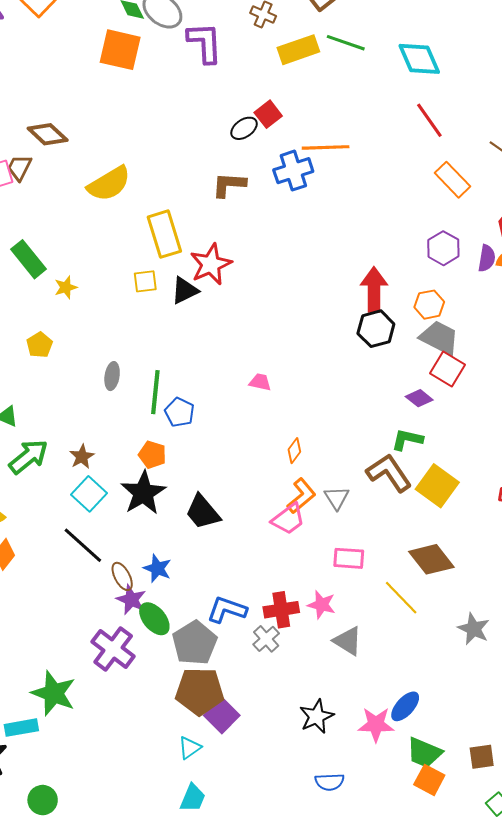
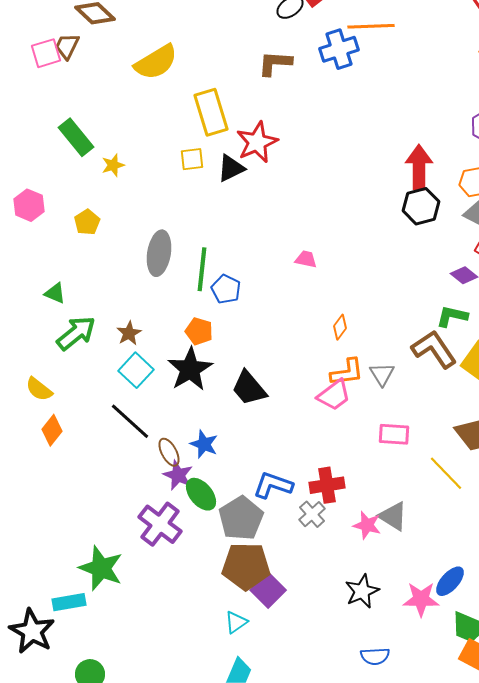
gray ellipse: (112, 376) -> (159, 253), size x1.6
orange L-shape: (301, 496) -> (347, 372), turned 33
pink star: (322, 605) -> (367, 525), moved

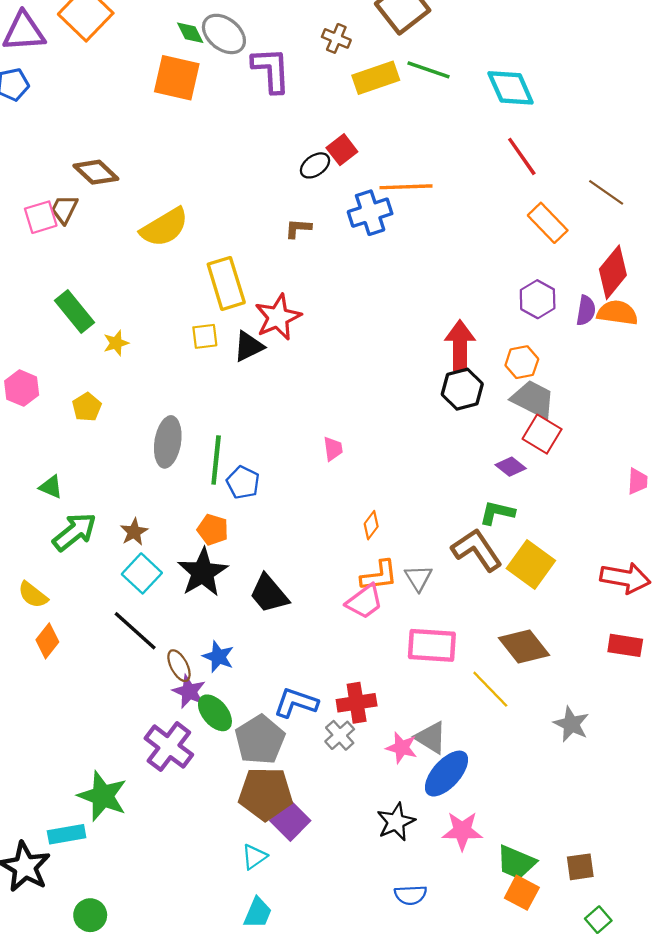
brown L-shape: (275, 63) -> (298, 228), size x0.7
pink trapezoid: (306, 259) -> (333, 449), turned 70
pink rectangle: (394, 434) -> (432, 645), size x1.4
blue ellipse: (450, 581) -> (446, 774), moved, size x1.4

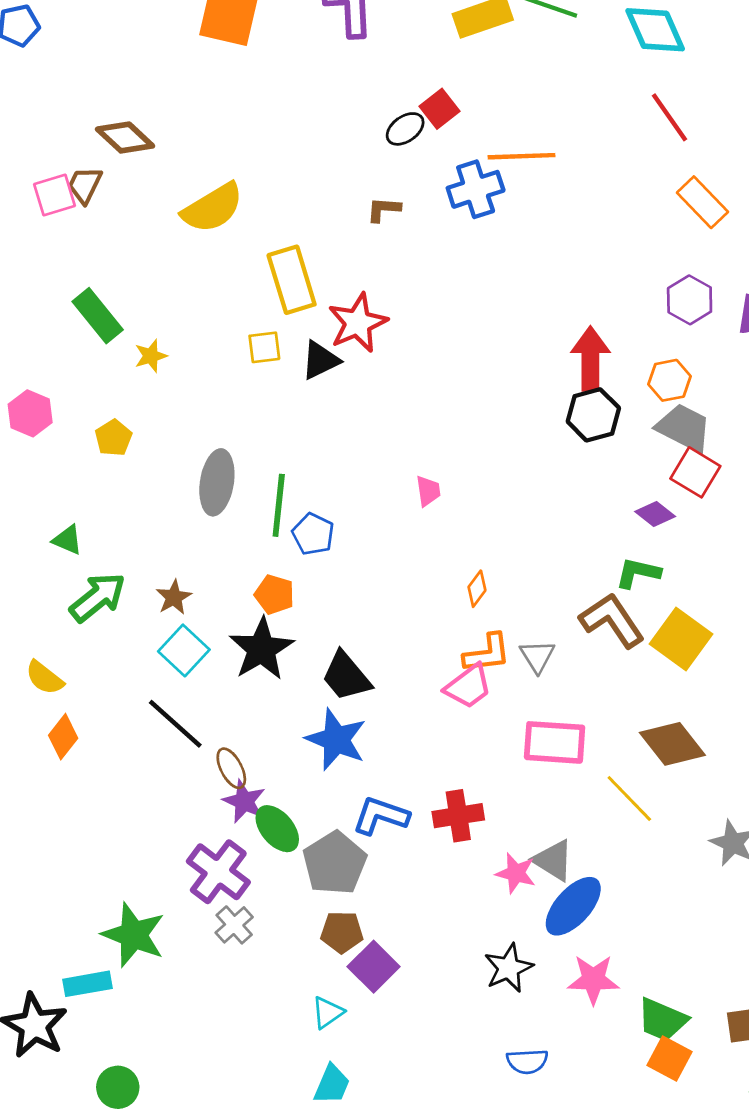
blue star: (218, 657) -> (336, 740), moved, size x1.5
gray cross: (340, 735) -> (234, 925), moved
brown pentagon: (266, 794) -> (342, 932), size x0.6

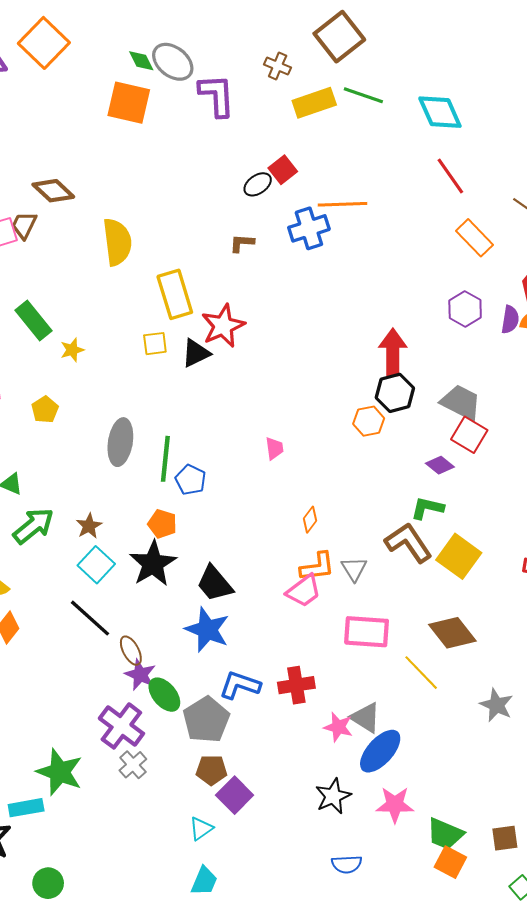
yellow semicircle: (213, 208) -> (117, 242), turned -66
orange hexagon: (669, 380) -> (369, 421), moved

